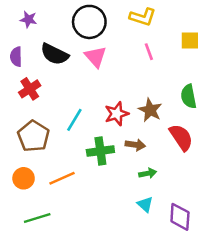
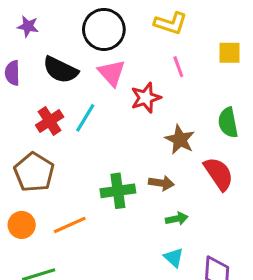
red cross: (30, 89) -> (50, 121), moved
red star: (117, 114) -> (146, 98), moved
cyan line: (74, 120) -> (85, 118), moved

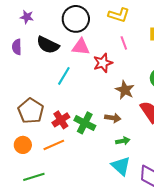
pink triangle: (112, 73) -> (81, 47), turned -42
red cross: (50, 121) -> (61, 120), moved
green cross: (118, 191) -> (85, 123), turned 35
cyan triangle: (174, 258) -> (121, 166), size x1.5

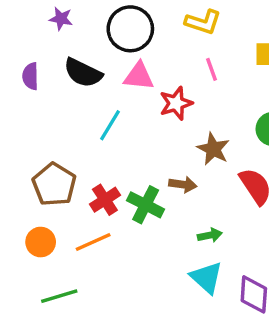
purple star: (27, 17) -> (61, 19), moved
brown arrow: (113, 118) -> (183, 184), moved

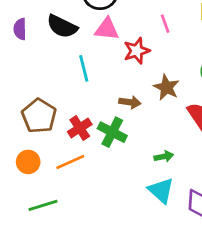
cyan line: (110, 125) -> (84, 68), turned -45
brown arrow: (183, 184) -> (130, 102), moved

